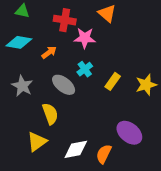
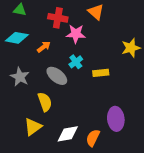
yellow rectangle: (113, 81) -> (101, 73), turned 49
yellow star: (146, 85) -> (131, 48), moved
purple ellipse: (129, 133) -> (116, 119), turned 45

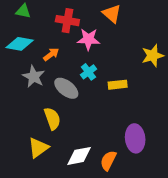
gray star: (20, 77) -> (34, 77), moved

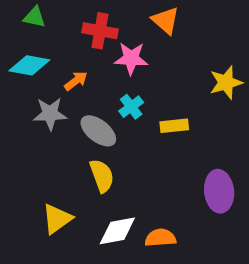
gray star: (34, 77) -> (50, 114), turned -30
yellow semicircle: (52, 119) -> (102, 176), moved
purple ellipse: (135, 138) -> (219, 191), moved
orange semicircle: (108, 161) -> (160, 238), turned 60

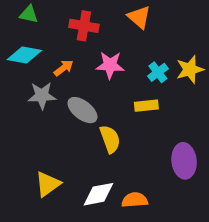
pink star: (131, 58) -> (110, 65), moved
cyan cross: (131, 107) -> (158, 72), moved
yellow semicircle: (102, 176) -> (110, 139), moved

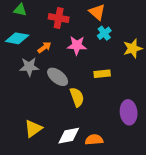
cyan cross: (158, 72) -> (104, 33), moved

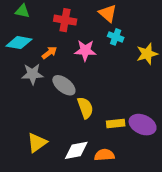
cyan cross: (104, 33) -> (116, 37), turned -32
yellow rectangle: (102, 74) -> (116, 123), moved
purple ellipse: (129, 112) -> (143, 125), turned -60

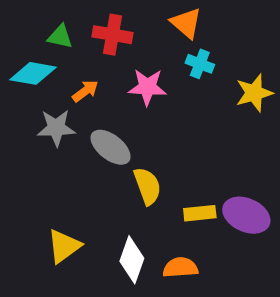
green triangle: (22, 11) -> (60, 37), moved
white diamond: (76, 150) -> (132, 260), turned -60

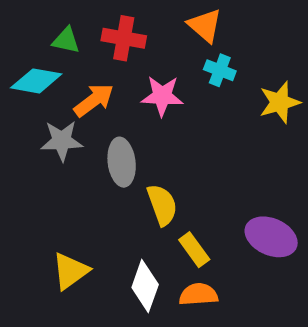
orange arrow: (85, 91) -> (94, 100), size x1.4
gray ellipse: (111, 147) -> (122, 162), turned 45
yellow rectangle: (200, 213) -> (194, 250), moved, turned 60

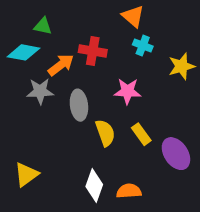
red cross: (124, 38) -> (93, 51), moved
pink star: (162, 96) -> (127, 91), moved
purple ellipse: (271, 237) -> (176, 154), turned 32
yellow rectangle: (194, 250) -> (141, 134), moved
yellow triangle: (70, 271) -> (26, 174), moved

